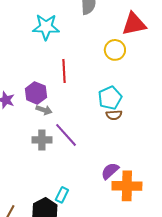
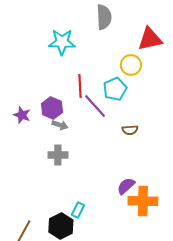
cyan pentagon: (110, 98) -> (115, 89), moved
purple line: (66, 135) -> (95, 106), moved

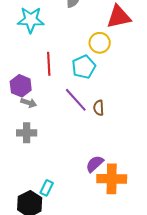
purple line: (95, 106) -> (76, 100), moved
brown semicircle: (130, 130) -> (99, 108), turned 91

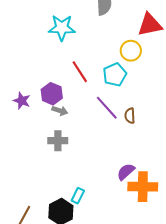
red line: (49, 64) -> (80, 72), turned -30

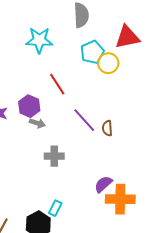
cyan pentagon: (115, 75) -> (92, 52), moved
gray cross: (58, 141) -> (54, 156), moved

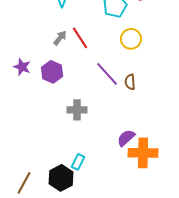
yellow circle: (108, 63) -> (131, 39), moved
purple hexagon: (29, 106) -> (52, 72), moved
gray arrow: (37, 123) -> (60, 38), moved, turned -70

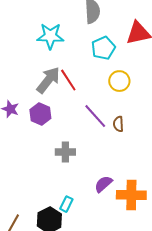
gray arrow: (60, 38) -> (48, 80), size x1.8
purple semicircle: (126, 138) -> (103, 184), moved

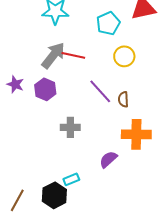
red line: (68, 80) -> (73, 55), turned -45
orange cross: (131, 195) -> (136, 134), moved
cyan rectangle: (66, 204) -> (71, 179), turned 42

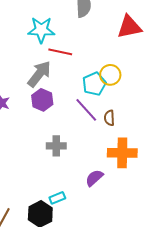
cyan pentagon: (108, 23) -> (94, 84), moved
red line: (73, 55) -> (60, 52), moved
purple hexagon: (45, 89) -> (42, 100), moved

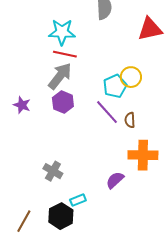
red line: (60, 52) -> (65, 54), moved
gray cross: (56, 146) -> (53, 171), moved, turned 30

